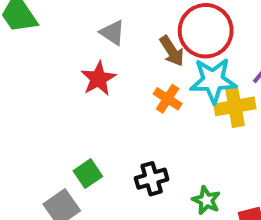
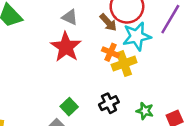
red star: (98, 79) -> (66, 47), size x1.4
yellow cross: (235, 106) -> (124, 64), moved

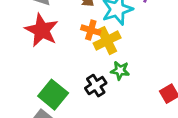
green square: (69, 107) -> (53, 95), size x1.5
green star: (145, 111) -> (120, 70), moved

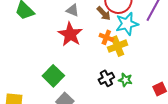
green star: (120, 70) -> (125, 80), moved
green square: (53, 95) -> (53, 76), moved

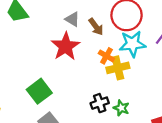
brown arrow: (104, 13) -> (96, 27), moved

